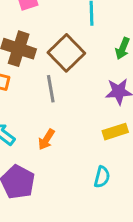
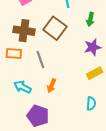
gray line: (51, 89) -> (40, 59), moved

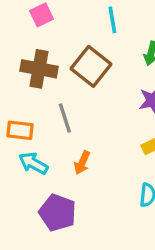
orange rectangle: (14, 54) -> (20, 130), moved

